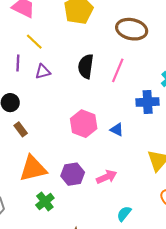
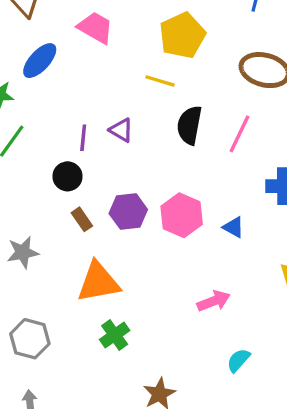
yellow line: (34, 42) -> (160, 81), moved, turned -30
purple line: (18, 63) -> (83, 138), moved
purple triangle: (43, 72) -> (121, 130), turned 42
purple hexagon: (73, 174) -> (128, 212), moved

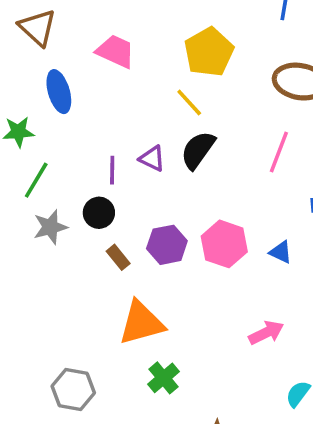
blue ellipse: (40, 61) -> (59, 92), turned -54
yellow line: (160, 81) -> (189, 103), turned 36
black semicircle: (189, 125) -> (198, 150), moved, turned 30
gray star: (23, 252) -> (50, 227), moved

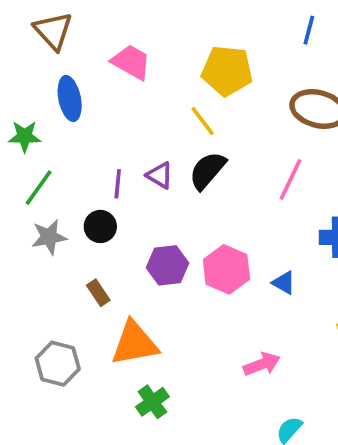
yellow pentagon: (209, 52) -> (227, 71), turned 30
brown rectangle: (118, 257) -> (98, 293), moved
gray hexagon: (73, 389) -> (58, 364), moved

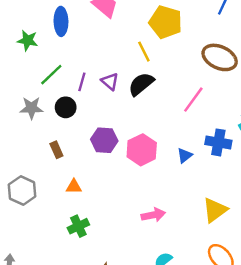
green line: (39, 188) -> (51, 75), moved
blue triangle: (284, 283) -> (185, 155), moved, turned 42
orange triangle: (134, 343) -> (74, 187), size x0.5

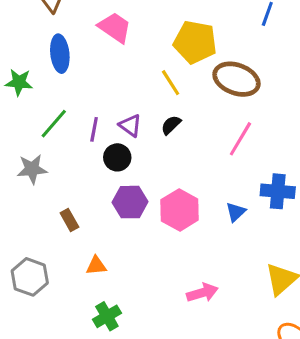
brown ellipse: (220, 57) -> (236, 79), moved
black semicircle: (141, 84) -> (171, 125), size x0.6
black circle: (66, 107) -> (117, 157), moved

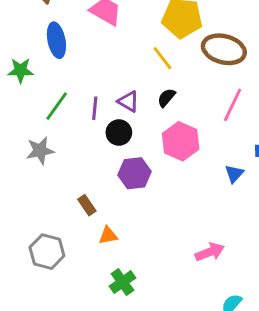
pink hexagon: (180, 210) -> (181, 141), moved
brown rectangle: (69, 220) -> (87, 205), moved

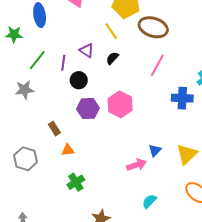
purple triangle: (128, 101) -> (87, 50), moved
pink hexagon: (181, 141) -> (120, 104), moved
blue triangle: (234, 174) -> (155, 150), moved

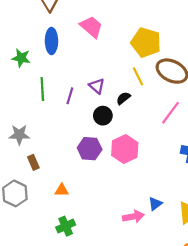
yellow line: (111, 31) -> (138, 76), moved
green line: (37, 60) -> (42, 89), turned -50
black circle: (79, 80) -> (103, 116), moved
gray star: (24, 90) -> (19, 135), moved
brown rectangle: (54, 129) -> (33, 162), moved

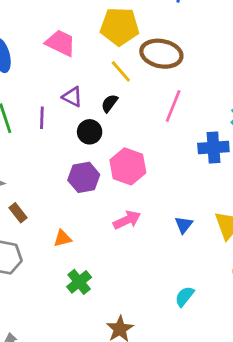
pink trapezoid: (91, 27) -> (61, 43), moved
pink arrow: (133, 217) -> (127, 220), moved

